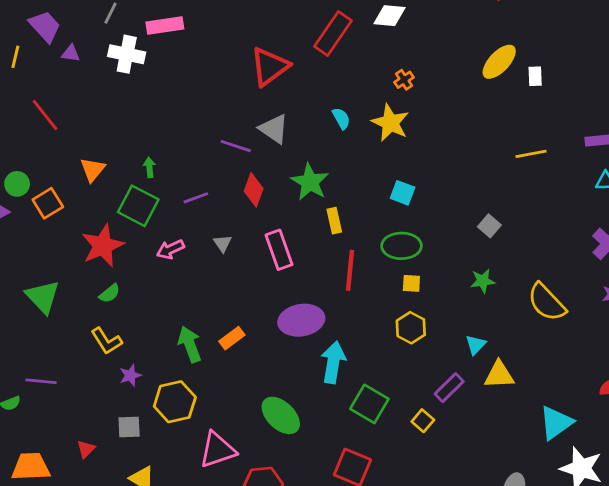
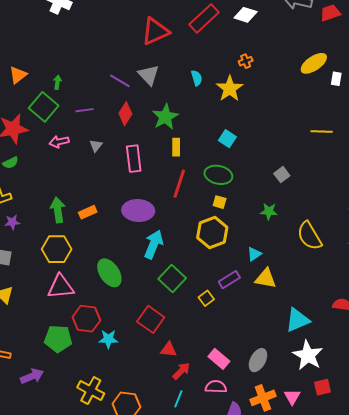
yellow hexagon: (411, 328) -> (212, 233), size x1.4
yellow hexagon: (175, 402) -> (57, 249), moved

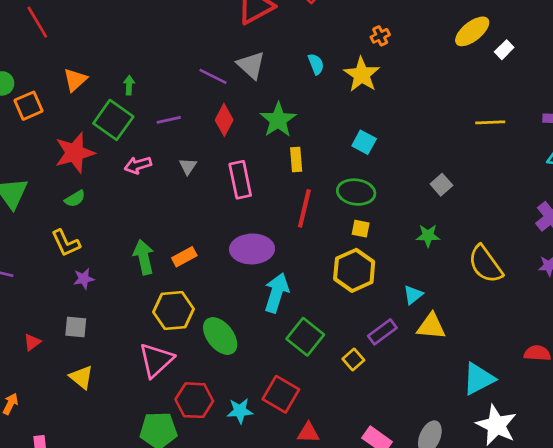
white rectangle: (336, 79) -> (504, 50), turned 40
yellow hexagon: (57, 249) -> (174, 311), moved
pink triangle: (61, 287) -> (156, 360), turned -32
cyan star: (108, 339) -> (240, 411), moved

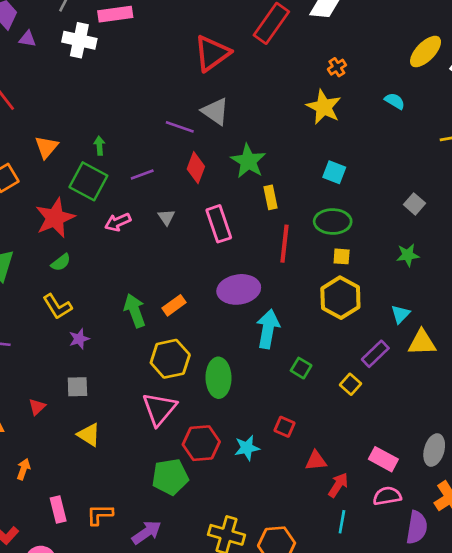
cyan semicircle: (316, 64) -> (395, 101), moved, turned -30
green ellipse: (220, 336) -> (219, 378), turned 45
green square: (305, 337) -> (301, 368), size x0.6
red square: (281, 394) -> (285, 427), size x0.6

